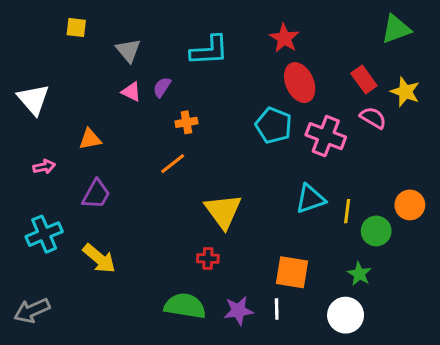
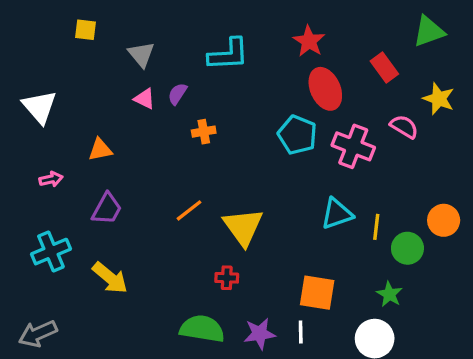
red rectangle: (364, 80) -> (384, 68), moved
orange line: (173, 164) -> (189, 210), moved

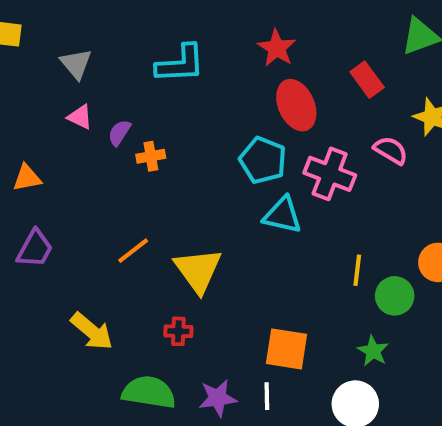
purple semicircle: (177, 94) -> (119, 133), moved
cyan triangle: (337, 214) -> (283, 215), moved, turned 32
yellow arrow: (110, 278) -> (92, 331), moved

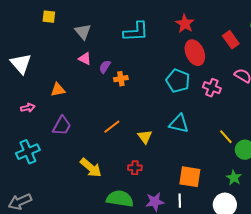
pink cross: (330, 174) -> (212, 88), size x0.7
cyan triangle: (283, 215) -> (179, 124), moved
yellow triangle: (198, 270) -> (145, 137), size x0.6
yellow line: (357, 270) -> (226, 137), turned -49

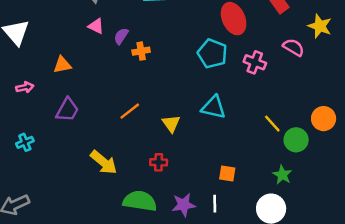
cyan cross: (28, 152) -> (25, 142), size x0.6
orange square: (190, 177) -> (227, 174), size x0.6

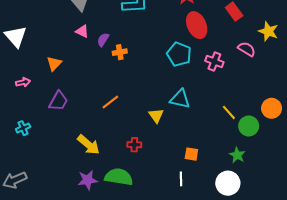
orange triangle: (62, 65) -> (54, 64), turned -35
yellow triangle: (171, 124) -> (156, 116), moved
purple star: (184, 205) -> (87, 180), moved

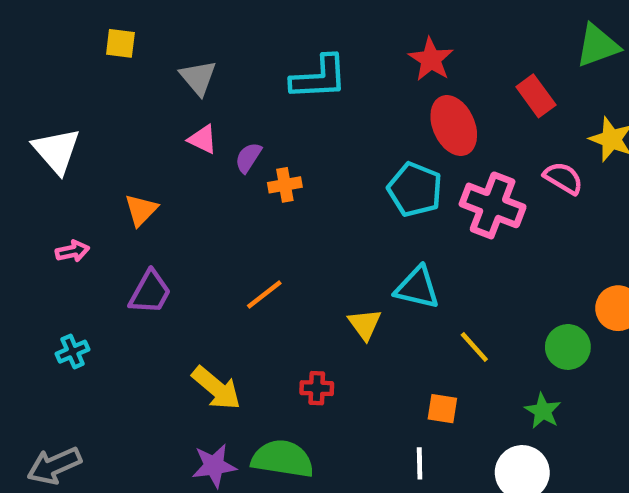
pink cross: (214, 61) -> (493, 205), size x1.5
yellow line: (229, 112) -> (474, 347), moved

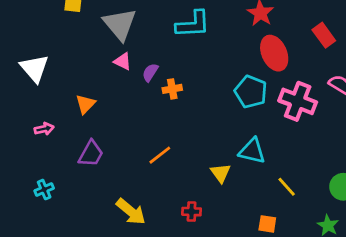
gray triangle: (198, 78) -> (120, 24), size x1.5

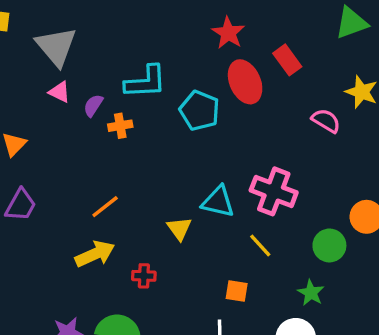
cyan L-shape: (193, 24) -> (146, 82), moved
red rectangle: (324, 35) -> (287, 60), moved
cyan pentagon: (251, 92) -> (200, 111), moved
pink cross: (298, 101) -> (274, 191), moved
yellow arrow: (131, 212) -> (95, 254), moved, turned -64

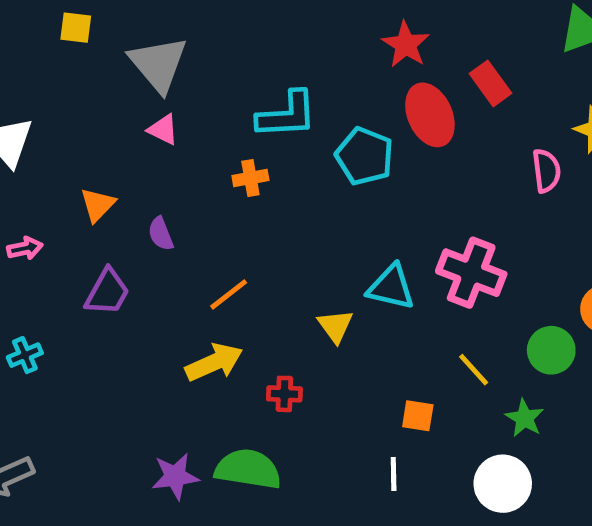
purple semicircle: (93, 105) -> (161, 234), moved, turned -55
pink semicircle: (326, 121) -> (546, 171), turned 52
yellow line: (260, 245) -> (474, 370), moved

